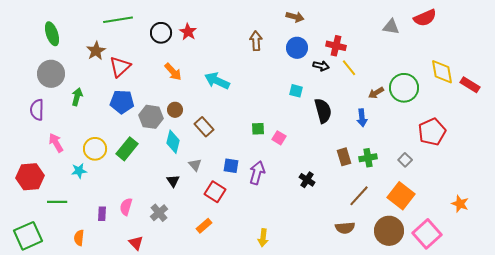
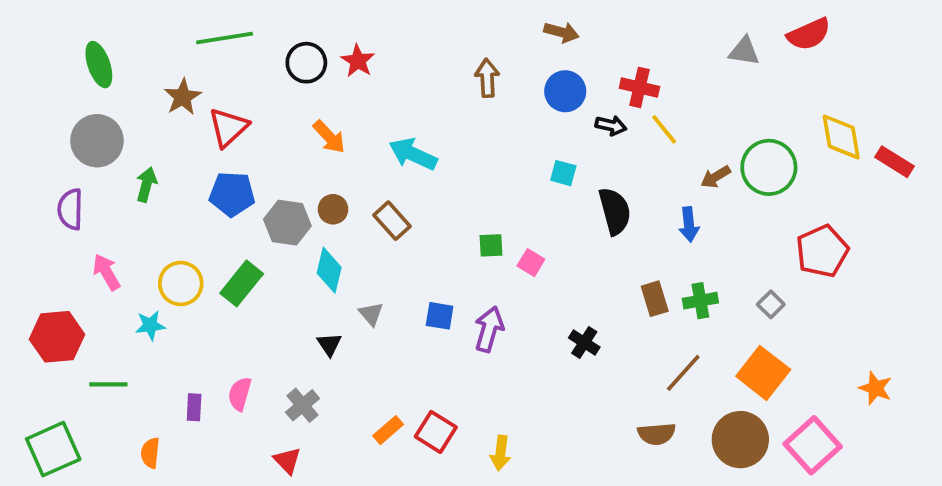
brown rectangle: (204, 127) -> (392, 221), moved
red square: (215, 192) -> (436, 432), moved
red triangle: (136, 243) -> (287, 461), moved

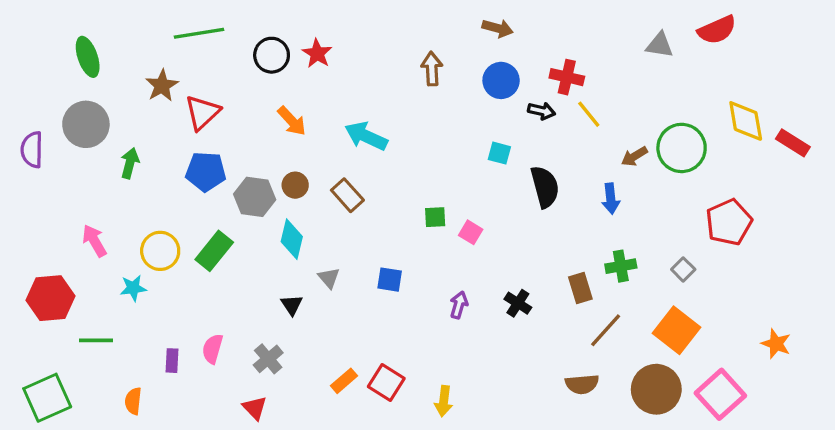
purple semicircle: (70, 209) -> (32, 150), moved
brown rectangle: (655, 299) -> (580, 288), moved
purple arrow: (489, 329) -> (459, 305), moved, size x0.7

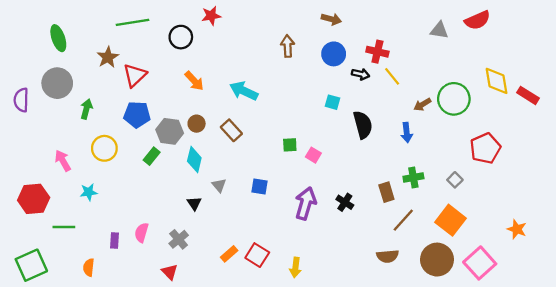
red star: (317, 53) -> (211, 16), moved, turned 30
yellow circle: (160, 251) -> (104, 148), moved
green rectangle: (214, 251) -> (152, 156), moved, size x0.7
purple arrow: (459, 305) -> (306, 203), size x1.8

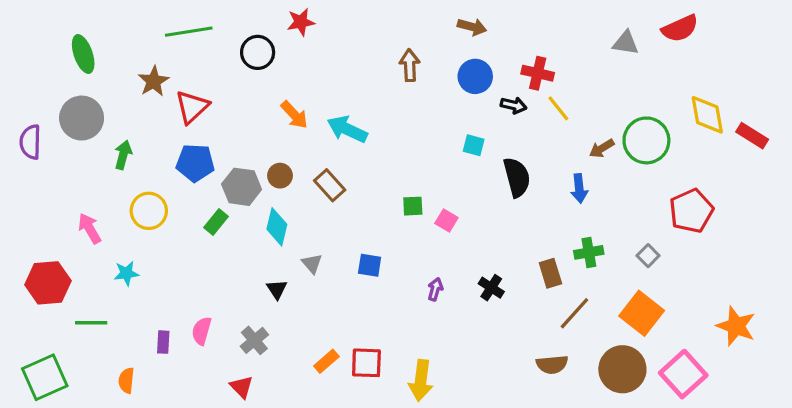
orange arrow: (194, 81) -> (294, 115), moved
purple arrow: (306, 203) -> (435, 289), size x0.5
orange star: (517, 229) -> (736, 326), size x1.4
red square: (257, 255) -> (366, 363), turned -30
yellow arrow: (295, 267) -> (421, 380), size x1.4

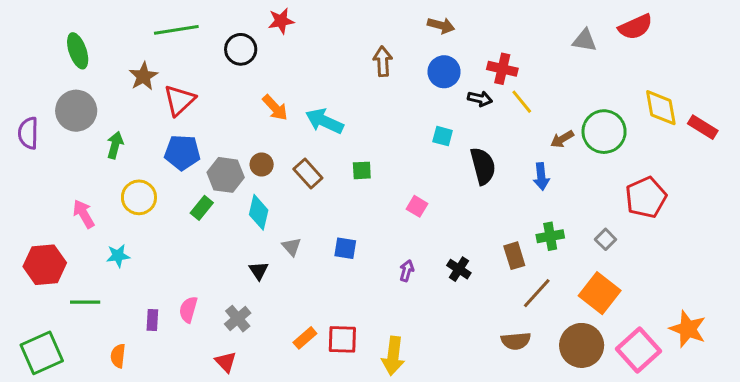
green square: (413, 206) -> (362, 170), moved
orange star: (736, 326) -> (688, 329), moved

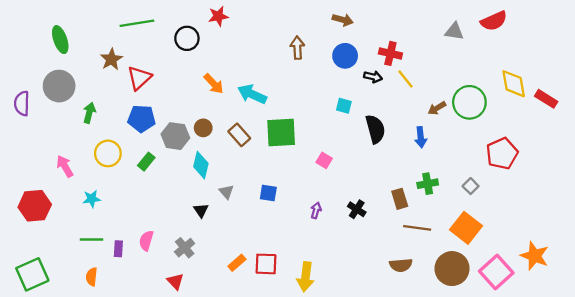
green square: (362, 170) -> (281, 133), size x2.0
green rectangle: (202, 208) -> (146, 162), moved
brown line: (537, 293) -> (417, 228), turned 56
green line: (85, 302) -> (92, 239), moved

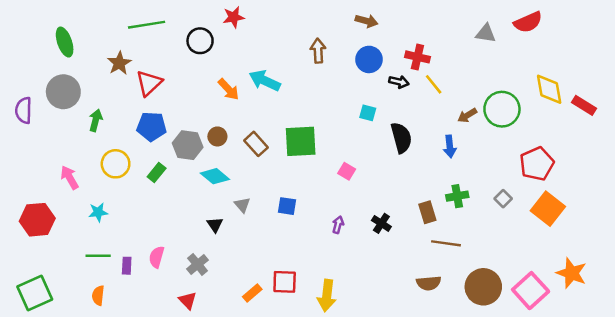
cyan arrow: (252, 94) -> (265, 81), moved
cyan diamond: (201, 165) -> (215, 176), turned -64
orange square: (466, 228) -> (548, 209), moved
orange rectangle: (237, 263) -> (252, 293), moved

